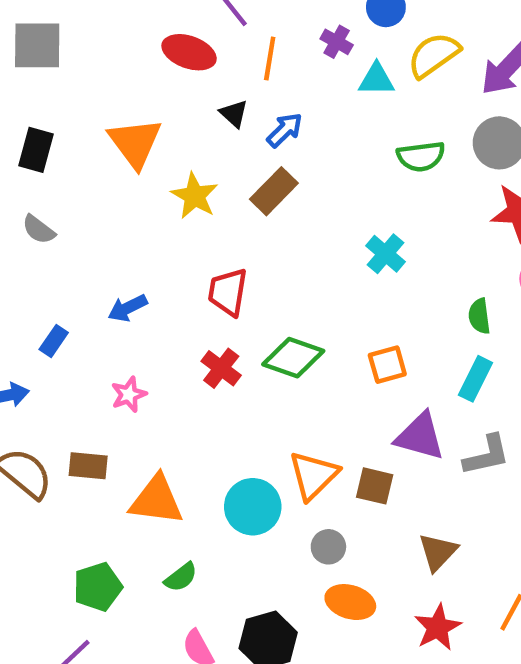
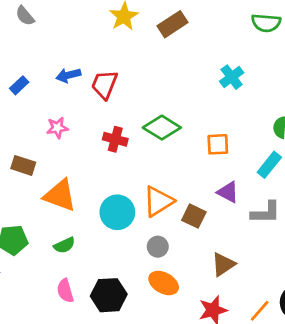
red trapezoid: (228, 292) -> (104, 85), moved
red cross: (221, 368) -> (115, 139), moved, turned -35
purple triangle: (420, 436) -> (228, 192), size x0.7

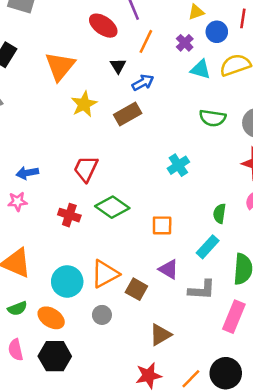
blue arrow: (68, 75) -> (27, 173), moved
red trapezoid: (104, 85) -> (86, 169), moved
orange ellipse: (164, 283) -> (51, 318), moved

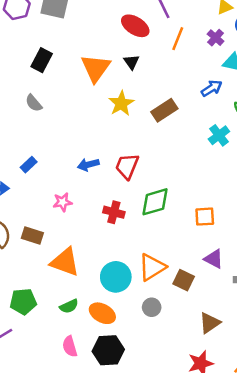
black triangle: (118, 66) -> (132, 62), moved
blue arrow: (143, 83) -> (212, 88), moved
cyan cross: (178, 165) -> (219, 135), moved
blue arrow: (27, 173) -> (88, 165), moved
green diamond: (112, 207) -> (155, 202), turned -48

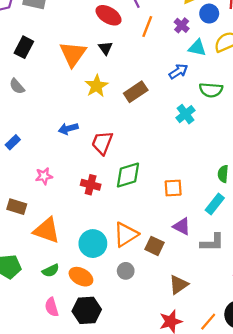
blue arrow: (88, 165) -> (68, 129), moved

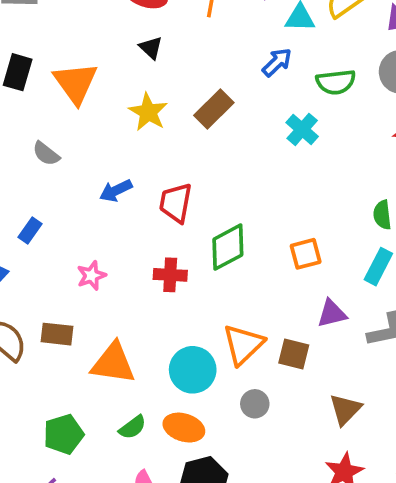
orange triangle: (73, 54) -> (76, 83), moved
gray semicircle: (17, 86) -> (46, 154), moved
purple triangle: (182, 226) -> (332, 313), turned -30

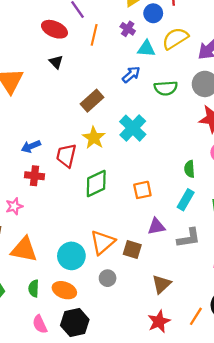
yellow star: (148, 112) -> (94, 138), moved
cyan cross: (302, 129) -> (133, 128), moved, size x1.4
red cross: (170, 275) -> (35, 176), moved
pink star: (91, 276) -> (14, 206), moved
green semicircle: (133, 427) -> (34, 288), turned 126

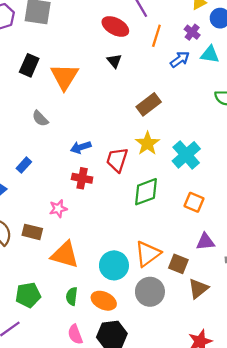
blue arrow: (131, 75) -> (180, 59), moved
cyan cross: (133, 128) -> (186, 155), moved
orange square: (142, 190) -> (194, 202), turned 30
gray circle: (108, 278) -> (150, 292), size x1.6
brown triangle: (161, 284) -> (198, 289), moved

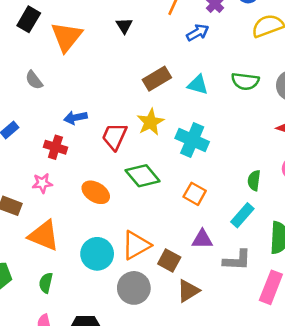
cyan triangle: (210, 55) -> (198, 85), moved
cyan cross: (186, 155) -> (192, 140), turned -32
red cross: (82, 178) -> (55, 147), moved
green diamond: (146, 192) -> (143, 176), turned 64
orange ellipse: (104, 301) -> (96, 192), moved

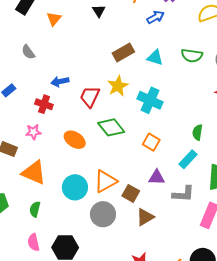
orange triangle: (67, 37) -> (54, 19), size x0.6

